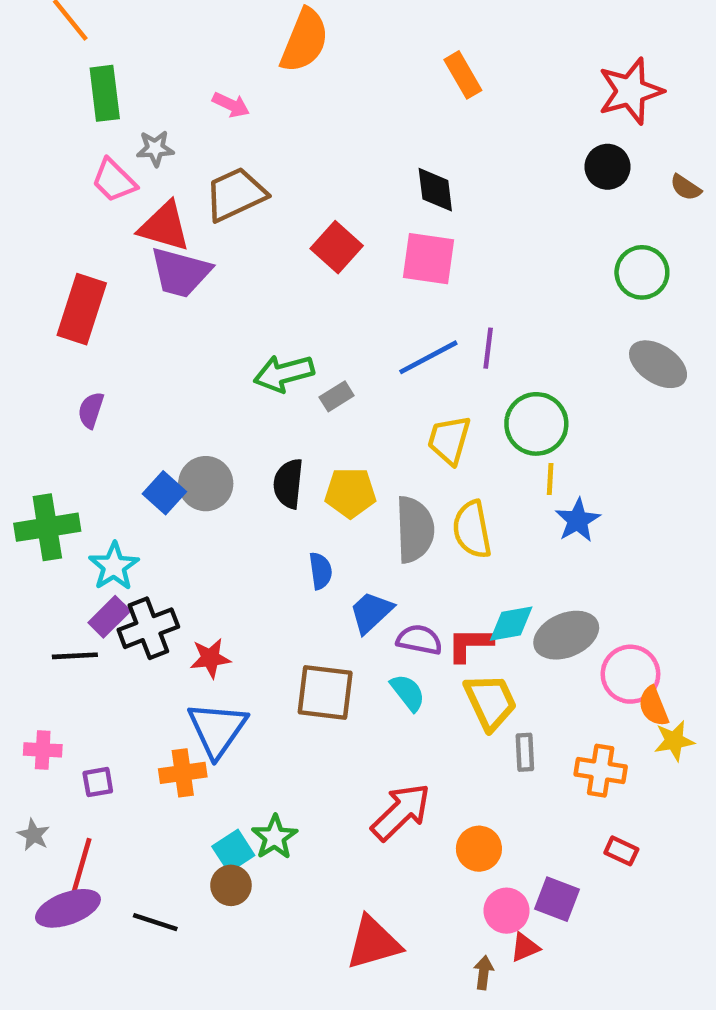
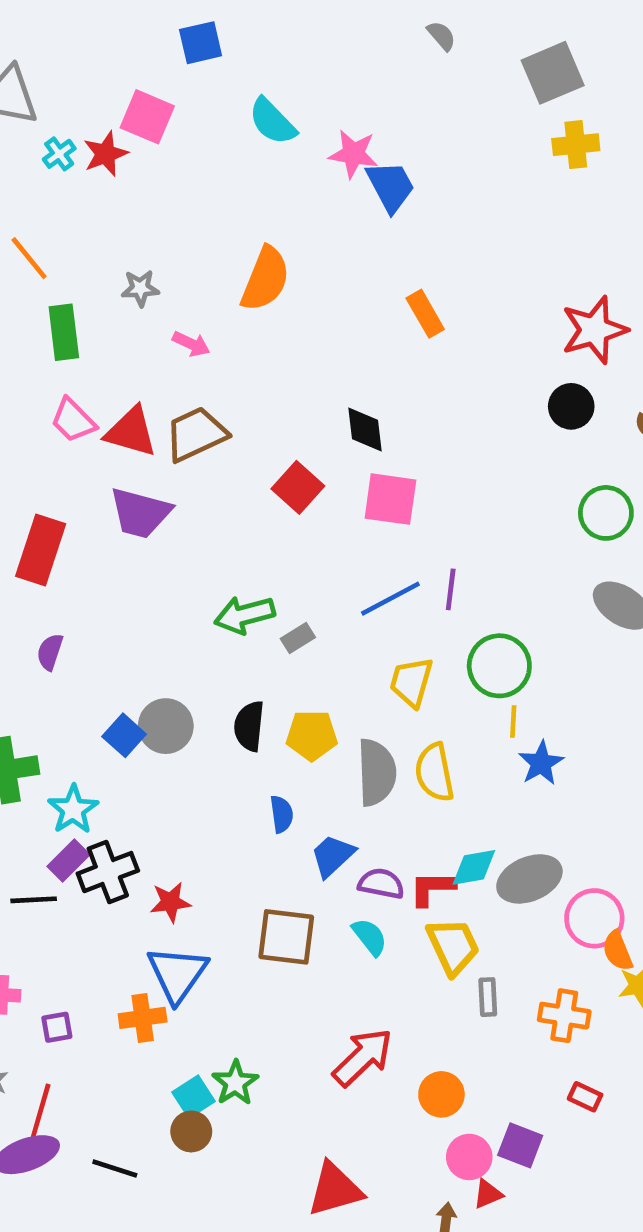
gray star: (155, 148) -> (140, 288), moved
black diamond: (435, 190) -> (365, 430), moved
red triangle: (164, 226) -> (131, 432), moved

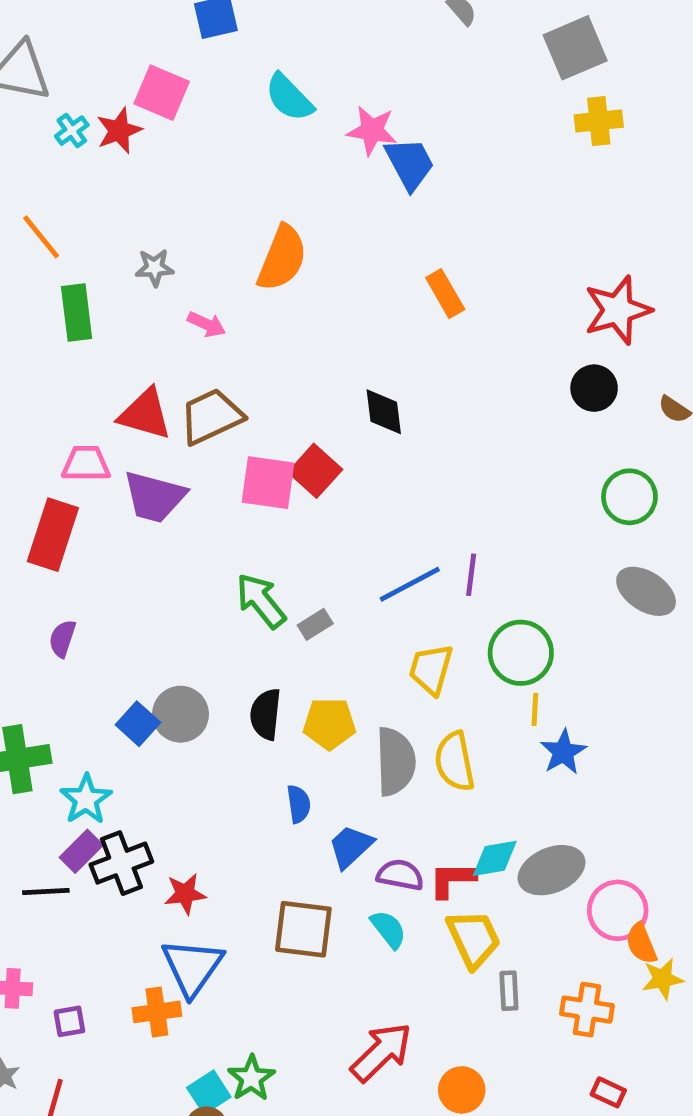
pink trapezoid: (73, 420) -> (86, 464), moved, turned 135
pink square: (390, 499) -> (268, 483), moved
green arrow: (245, 615) -> (261, 601), turned 66

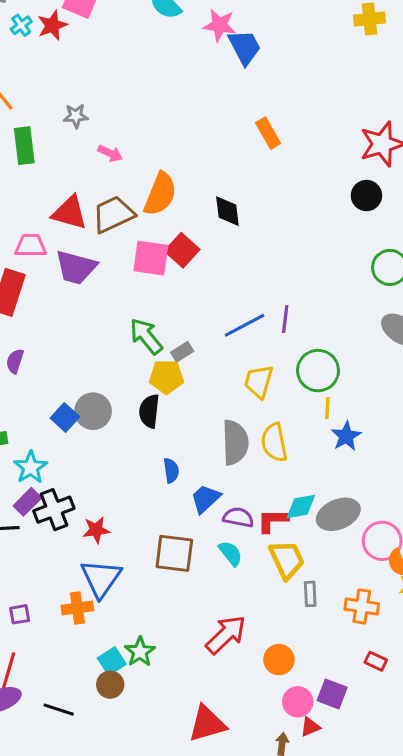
orange semicircle: (282, 258) -> (160, 194), moved
yellow pentagon: (329, 724) -> (166, 377), moved

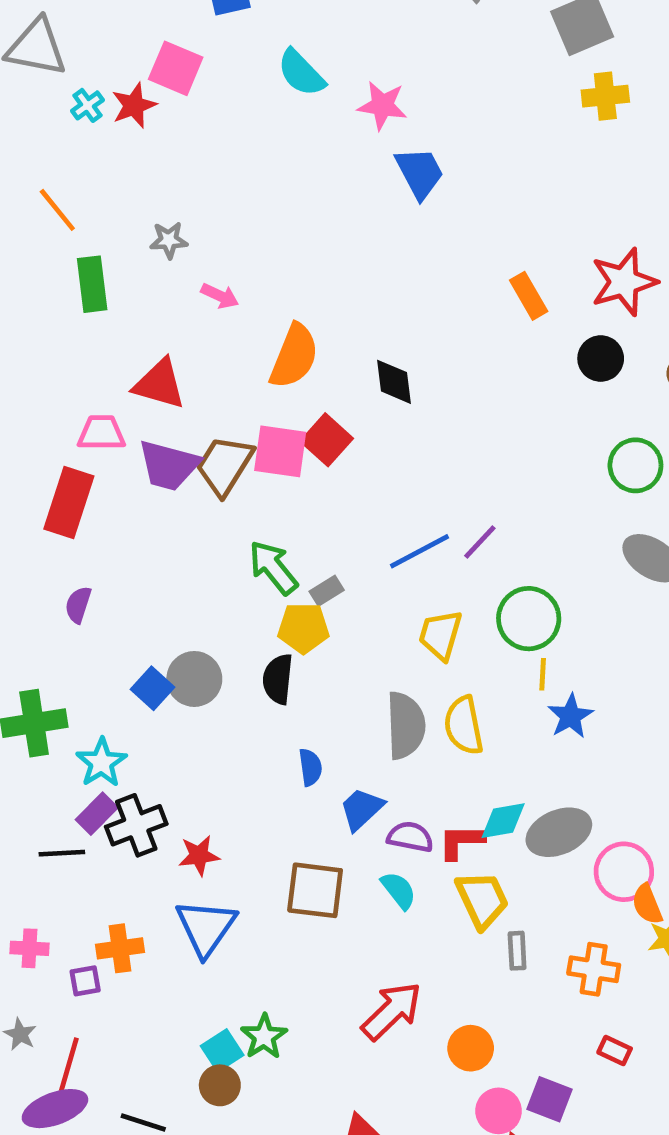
blue trapezoid: (245, 47) -> (420, 173), moved
orange rectangle: (268, 133) -> (529, 296), moved
brown trapezoid: (113, 214) -> (224, 465), moved, turned -33
purple line: (285, 319) -> (480, 542), turned 36
orange cross: (77, 608) -> (120, 948), moved

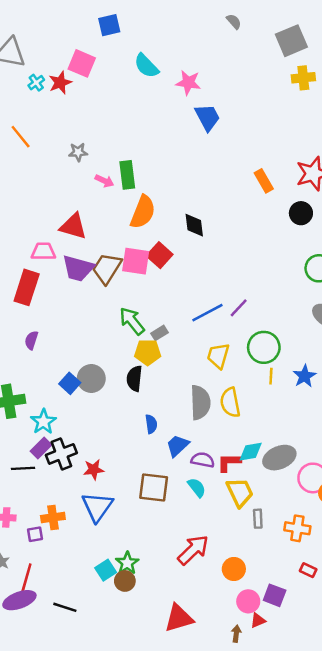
green rectangle: (92, 284) -> (127, 175), moved
blue star: (570, 716) -> (305, 376), moved
brown circle: (220, 1085) -> (125, 581), moved

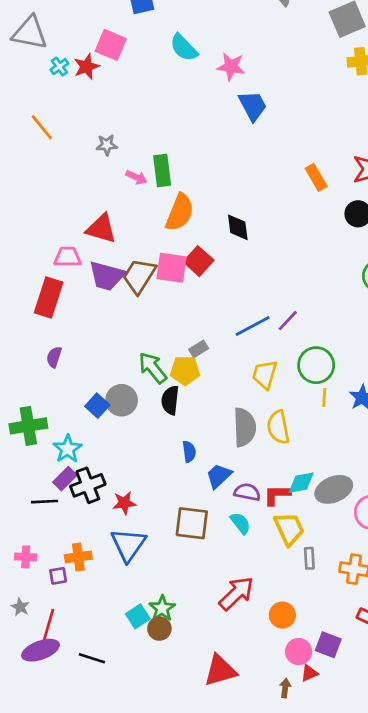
green arrow: (132, 321) -> (153, 368), moved

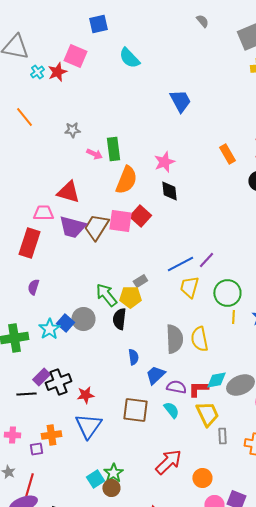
pink star: (231, 67) -> (164, 162), moved, turned -30
yellow trapezoid: (265, 375) -> (189, 287), moved
cyan star: (68, 449) -> (49, 329), moved

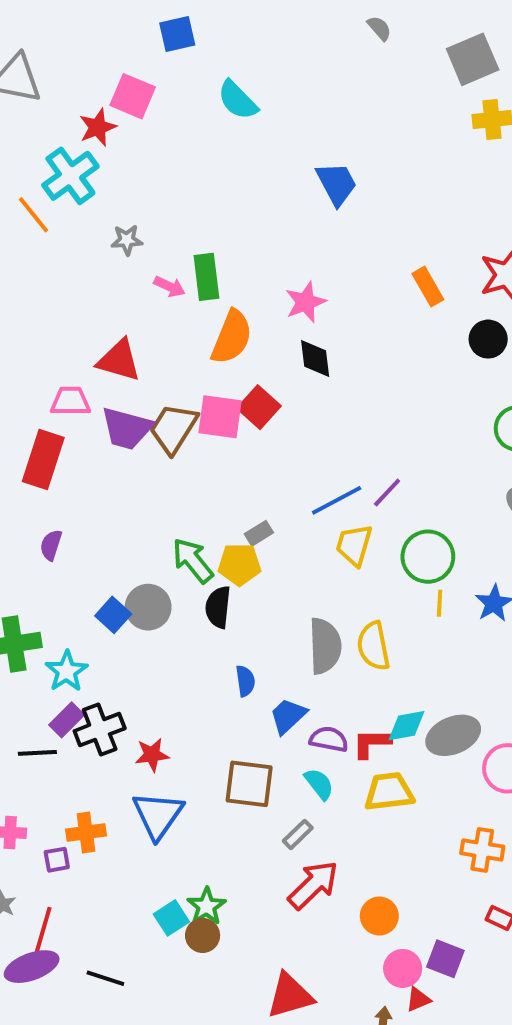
cyan cross: (37, 72) -> (70, 176), moved, size x2.0
cyan star: (49, 329) -> (67, 671), moved
yellow trapezoid: (207, 414) -> (389, 792), turned -72
gray rectangle: (222, 436) -> (298, 834), moved, turned 49

